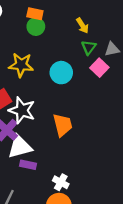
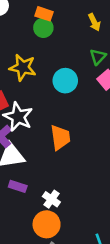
yellow arrow: (82, 26) -> (94, 22), moved
purple rectangle: (28, 165) -> (18, 186), moved

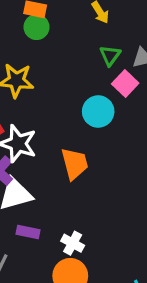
cyan circle: (65, 81) -> (98, 112), moved

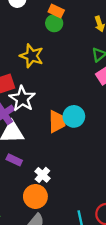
cyan circle: (98, 112) -> (74, 116), moved

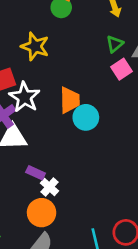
orange trapezoid: (57, 122) -> (70, 100), moved
purple rectangle: (14, 160) -> (36, 173), moved

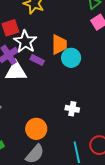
purple rectangle: (36, 173) -> (37, 60), moved
white cross: (50, 187) -> (72, 109), moved, turned -32

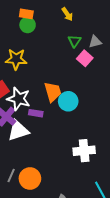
white cross: (72, 109) -> (84, 151), size x1.5
orange circle: (36, 129) -> (30, 178), moved

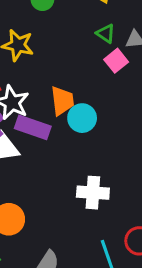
green triangle: (75, 41) -> (106, 34), turned -40
purple rectangle: (36, 113) -> (33, 127), size x1.6

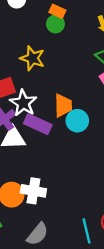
white cross: (93, 193) -> (33, 191), moved

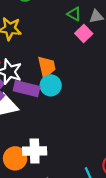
cyan circle: (77, 121) -> (51, 85), moved

